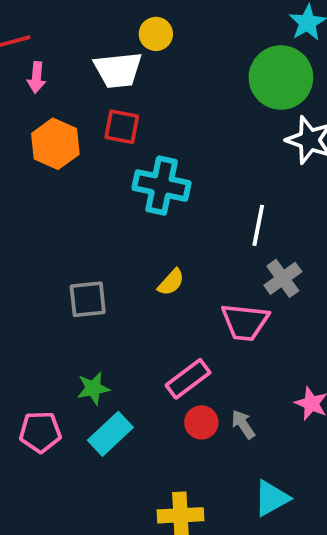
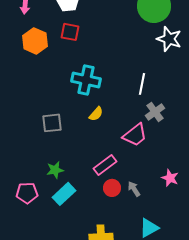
cyan cross: (162, 186) -> (86, 80), moved
pink trapezoid: (245, 322) -> (135, 135), turned -44

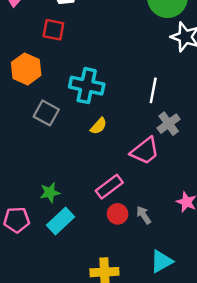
red square: (70, 32) -> (53, 30), moved
orange hexagon: (35, 41) -> (26, 69), moved
gray square: (52, 123) -> (46, 113), moved, turned 35

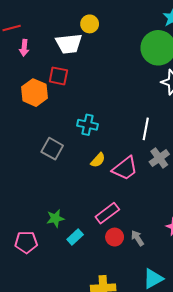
orange hexagon: (26, 69) -> (35, 93), moved
cyan cross: (87, 86) -> (88, 125), size x0.7
pink trapezoid: (145, 151) -> (125, 168), moved
cyan rectangle: (61, 221) -> (75, 237), moved, size x0.7

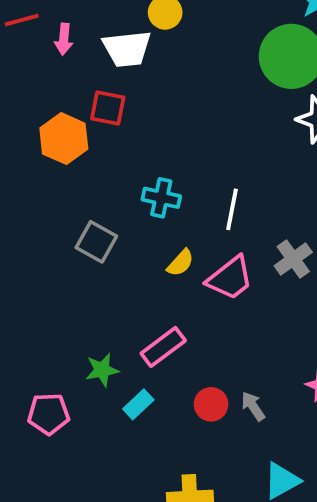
pink arrow: (24, 48) -> (64, 39), moved
white line: (146, 129) -> (232, 209), moved
pink rectangle: (107, 213) -> (163, 347), moved

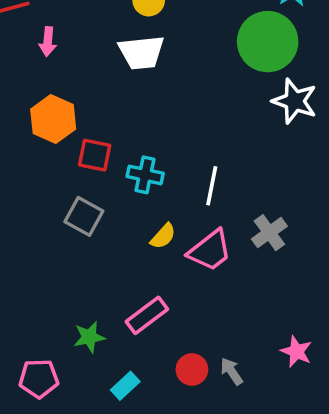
pink arrow: (64, 39) -> (48, 42), moved
white trapezoid: (127, 49) -> (141, 52), moved
red square: (108, 108) -> (95, 155), moved
cyan rectangle: (138, 404) -> (125, 386), moved

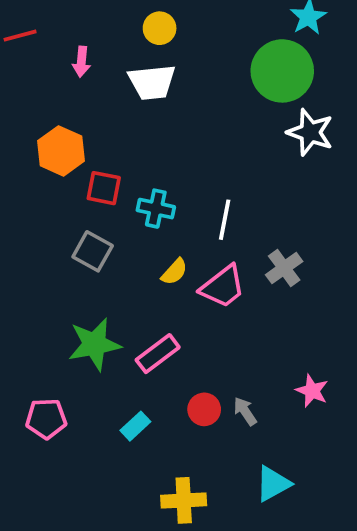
pink arrow: (48, 42) -> (81, 62), moved
green star: (89, 337) -> (94, 344), moved, size x1.6

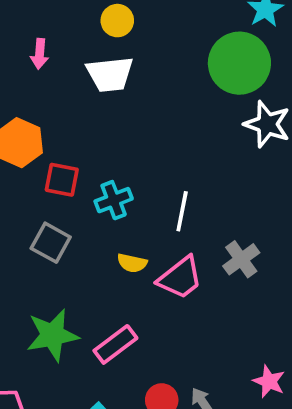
cyan cross: (156, 209) -> (114, 200), turned -33
yellow semicircle: (174, 272) -> (132, 263), turned 60

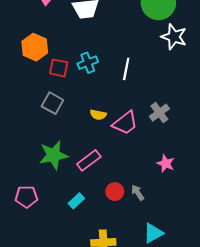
cyan cross: (114, 200) -> (88, 63), moved
white line: (182, 211) -> (126, 69), moved
pink star: (269, 381) -> (166, 163), moved

